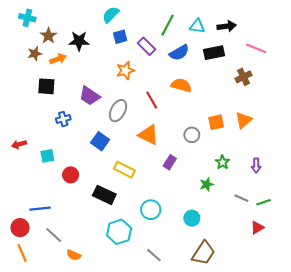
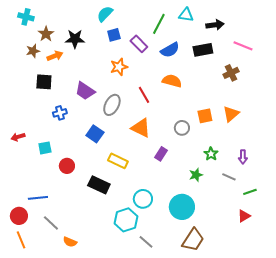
cyan triangle: (197, 26) -> (186, 15), moved
gray line: (241, 198) -> (229, 177), moved
cyan circle: (192, 218) -> (182, 207), size x1.6
cyan hexagon: (119, 232) -> (126, 220), moved

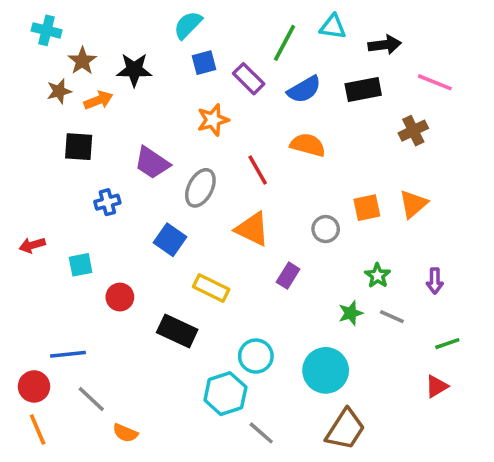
gray line: (229, 177) -> (392, 317), moved

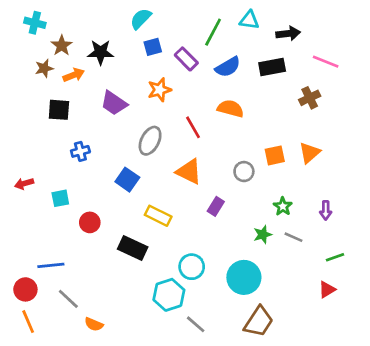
purple trapezoid: (152, 163) -> (114, 103), moved

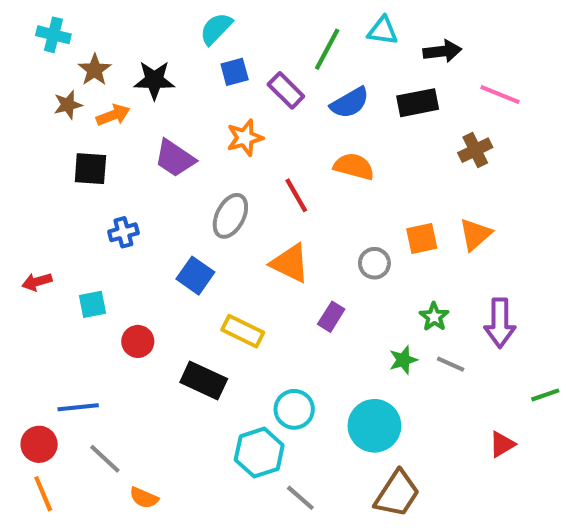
purple arrow: (326, 210) -> (500, 323), size x1.6
green line: (335, 257) -> (545, 395), moved

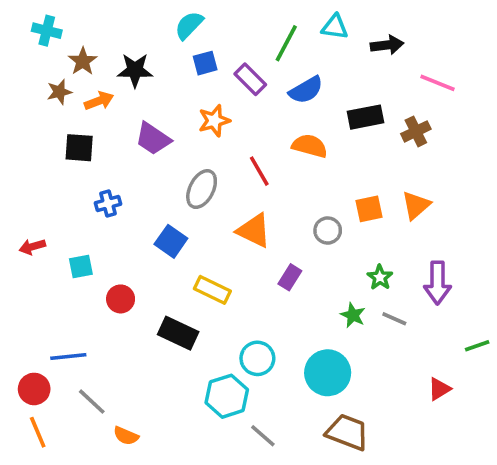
black rectangle: (418, 103) -> (365, 117), moved
green star: (403, 360) -> (353, 315), turned -30
brown trapezoid: (397, 494) -> (347, 432), turned -102

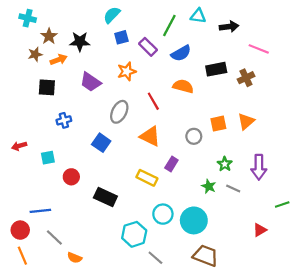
yellow rectangle: (212, 290) -> (147, 178), moved
cyan circle: (257, 358) -> (163, 214), moved

